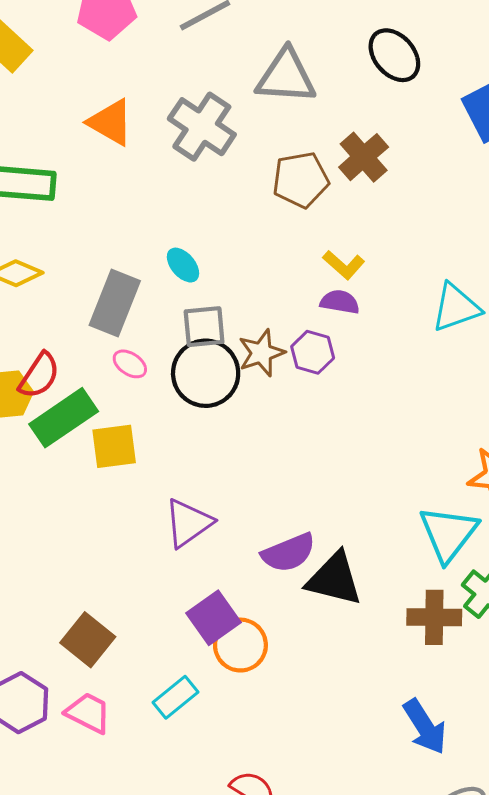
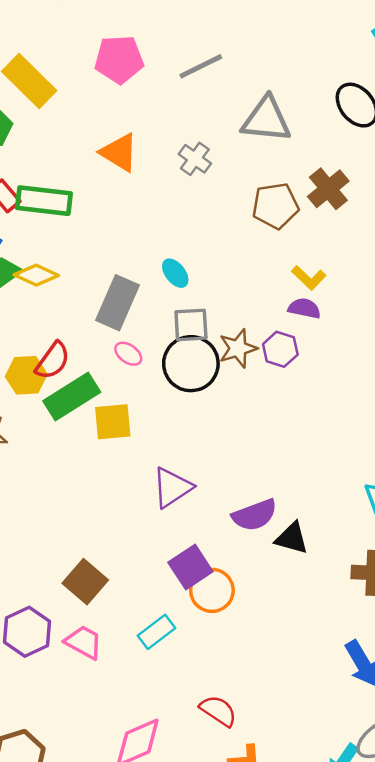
gray cross: (202, 127) -> (195, 159), size x0.6
black triangle: (334, 579) -> (292, 538), size x0.7

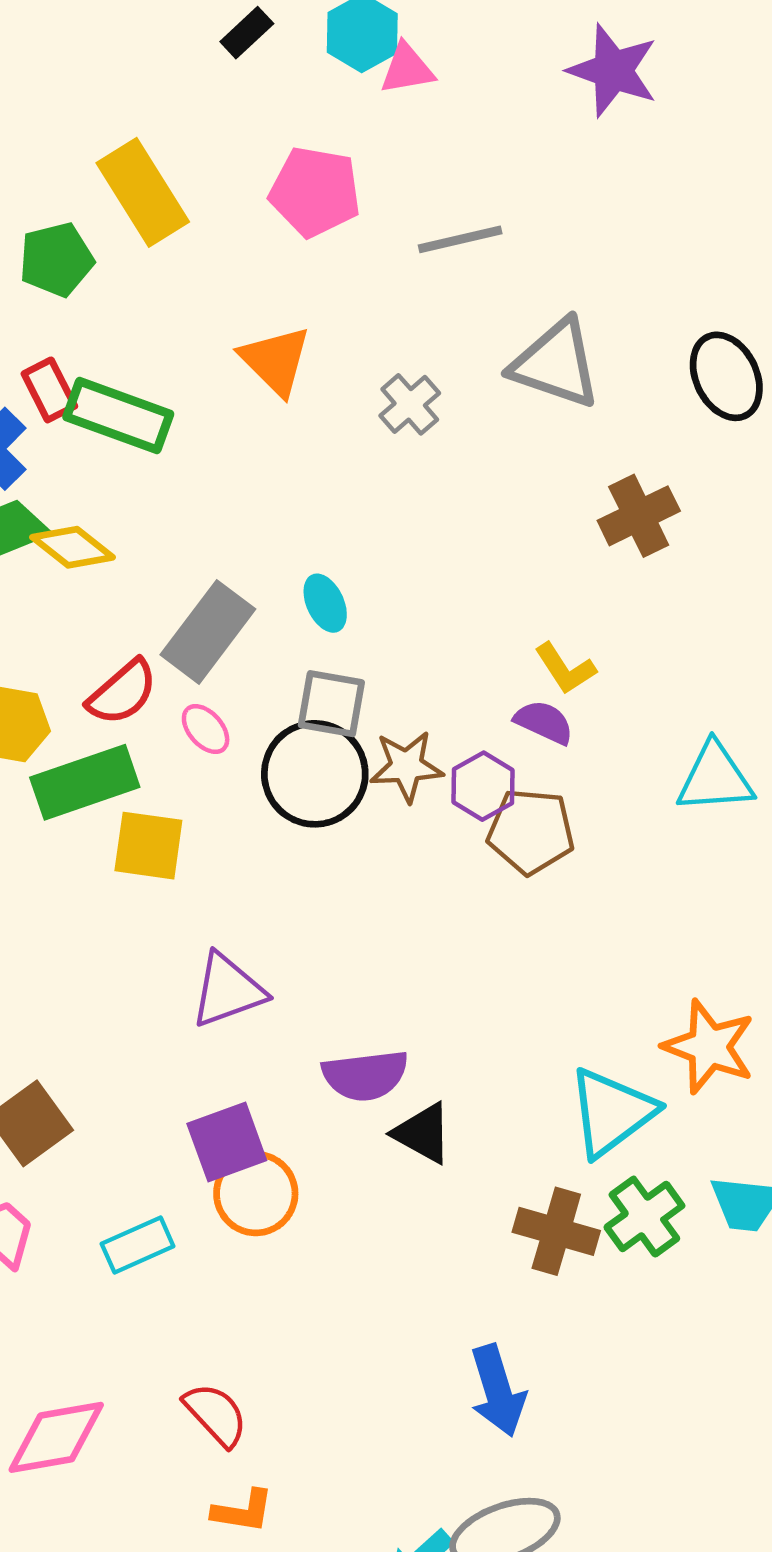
brown pentagon: (275, 206) -> (531, 831), moved
red semicircle: (53, 361) -> (122, 692), moved

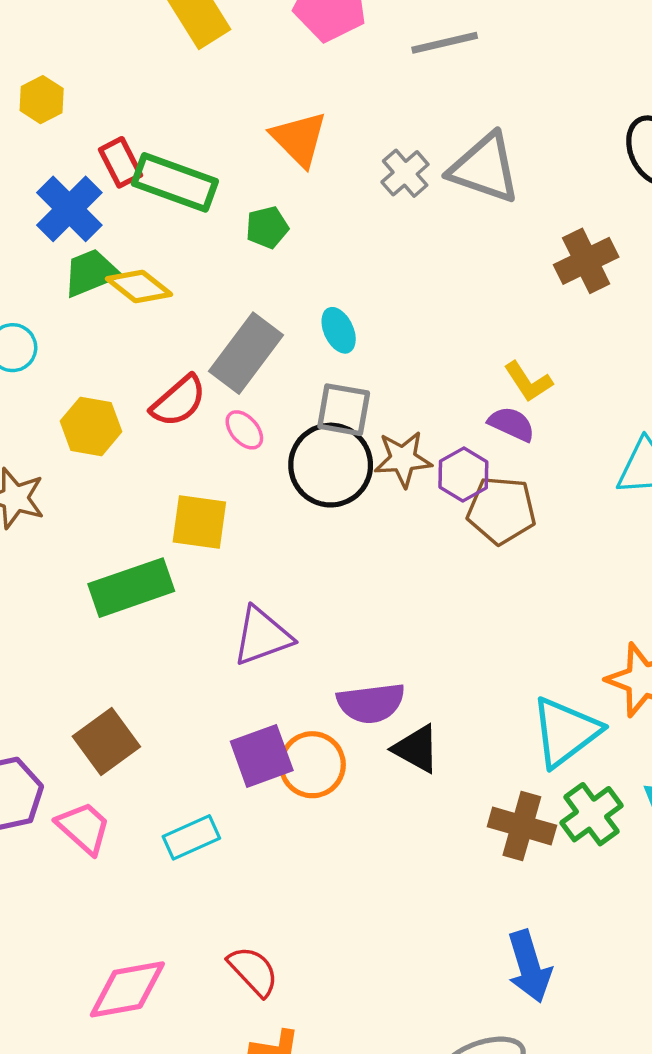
green pentagon: (56, 260) -> (267, 227), moved, size x0.7
gray triangle: (556, 364) -> (484, 168), moved
green rectangle: (85, 782) -> (131, 588), moved
orange circle: (256, 1194) -> (312, 765), moved
blue arrow: (498, 1391) -> (529, 966), moved

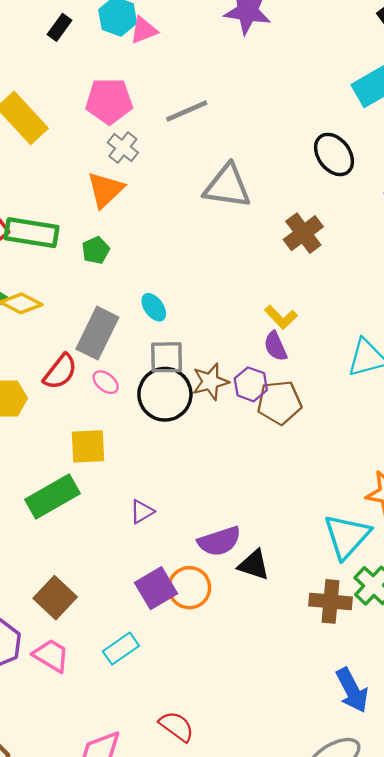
orange triangle: (299, 139) -> (105, 190), turned 42
gray cross: (405, 173) -> (123, 148), moved
purple semicircle: (512, 424) -> (275, 346), turned -128
purple triangle: (262, 636) -> (142, 512), size x0.6

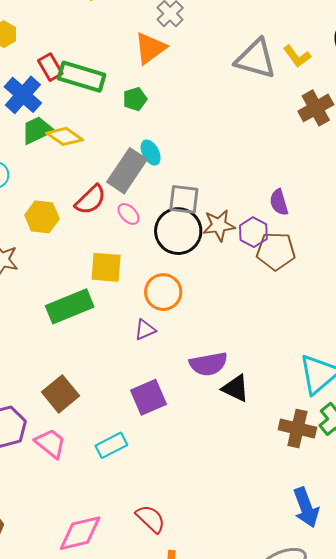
cyan ellipse: (154, 307) -> (151, 153), moved
yellow L-shape: (281, 317) -> (297, 56), moved
orange circle: (189, 588) -> (163, 292), moved

